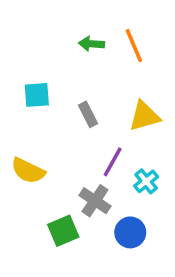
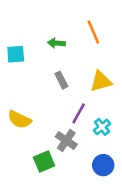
green arrow: (91, 44) -> (56, 43), moved
cyan square: (37, 95) -> (16, 54), moved
blue circle: (130, 232) -> (103, 165), moved

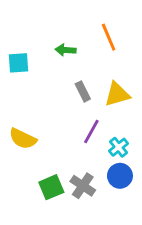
gray rectangle: (61, 80) -> (83, 91), moved
gray cross: (66, 140) -> (83, 186), moved
blue circle: (103, 165) -> (120, 176), moved

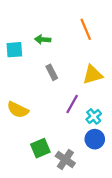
green arrow: (66, 50) -> (43, 39), moved
gray rectangle: (83, 91) -> (52, 72), moved
gray cross: (83, 186) -> (65, 160), moved

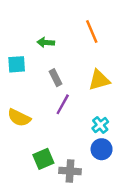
cyan square: (14, 50) -> (17, 64), moved
purple line: (72, 104) -> (63, 104), moved
gray cross: (65, 160) -> (70, 171), turned -30

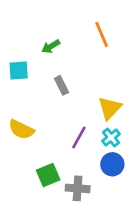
green arrow: (46, 42) -> (51, 46), turned -35
yellow triangle: (99, 80) -> (110, 108), moved, turned -30
purple line: (63, 104) -> (79, 138), moved

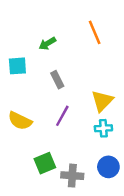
purple line: (79, 138) -> (62, 116), moved
cyan cross: (111, 138) -> (103, 128), turned 35
blue circle: (112, 164) -> (108, 167), moved

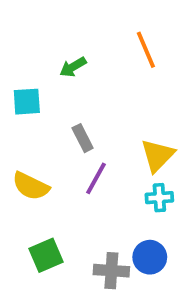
gray rectangle: (57, 80) -> (83, 138), moved
green square: (45, 163) -> (46, 255), moved
blue circle: (108, 167) -> (150, 257), moved

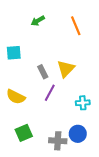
green arrow: (73, 67) -> (38, 21), moved
yellow triangle: (157, 155) -> (66, 69), moved

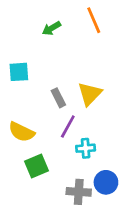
orange line: (76, 26) -> (94, 20), moved
cyan cross: (83, 103) -> (86, 148), moved
green square: (24, 133) -> (37, 166), moved

